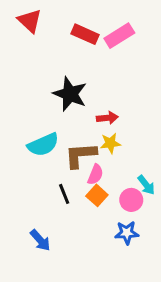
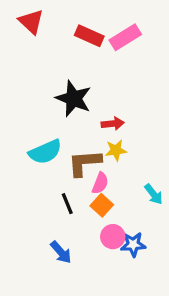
pink circle: (131, 200) -> (113, 237), moved
blue arrow: (40, 240) -> (61, 252), moved

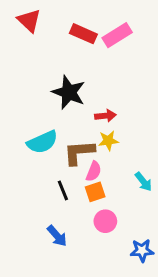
orange square: (102, 205) -> (95, 192), turned 30
blue star: (133, 244) -> (142, 251), moved

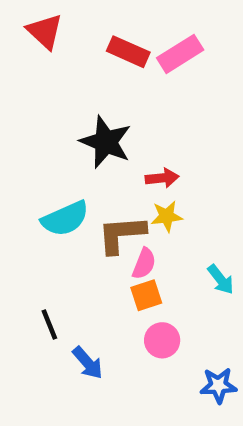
black line: (63, 190) -> (49, 325), moved

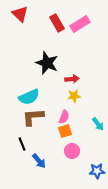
red rectangle: (128, 52) -> (57, 23), turned 36
brown L-shape: (122, 234) -> (33, 117), moved

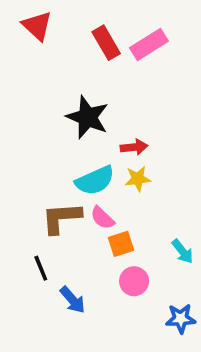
cyan semicircle: (29, 97) -> (95, 181), moved
pink semicircle: (64, 117) -> (102, 218), moved, turned 112
cyan arrow: (98, 124) -> (183, 251), moved

